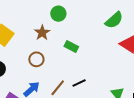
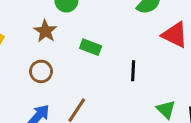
black line: (79, 83) -> (133, 71), moved, turned -56

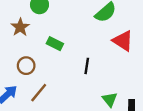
brown circle: (41, 71) -> (26, 66), moved

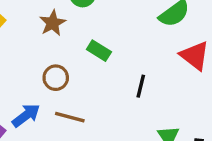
brown line: (39, 93) -> (70, 117), turned 60

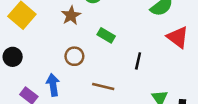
blue arrow: (26, 115) -> (53, 85), turned -60
brown line: (70, 117) -> (103, 87), moved

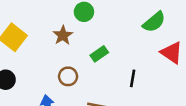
green rectangle: (106, 35) -> (99, 54), turned -63

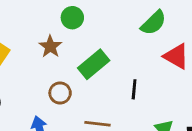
green rectangle: (99, 54) -> (94, 64), size x1.5

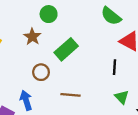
green semicircle: (153, 23) -> (111, 16), turned 85
black line: (134, 89) -> (114, 67), moved

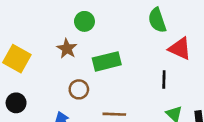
green semicircle: (111, 16) -> (157, 20), turned 35
green rectangle: (66, 49) -> (107, 61), turned 30

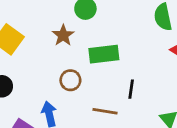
black line: (164, 80) -> (131, 89), moved

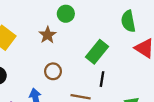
green rectangle: (104, 54) -> (97, 52), moved, turned -45

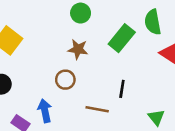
brown star: (48, 35) -> (78, 49), moved, turned -30
green rectangle: (97, 52) -> (122, 38), moved

